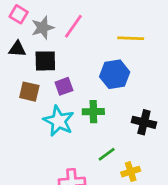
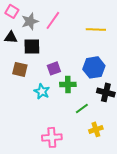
blue hexagon: (115, 74) -> (94, 67), moved
purple square: (64, 86) -> (54, 68), moved
cyan star: (59, 121) -> (42, 91), size x0.7
green line: (107, 154) -> (82, 108), moved

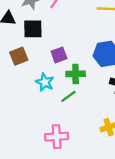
brown square: (20, 69) -> (19, 56), turned -35
green line: (82, 108) -> (68, 96), moved

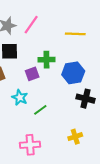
green cross: (76, 74) -> (46, 60), moved

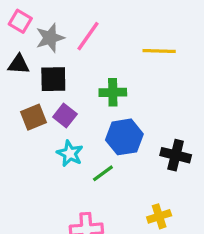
blue hexagon: (73, 73) -> (124, 137), moved
purple square: (32, 74) -> (65, 115), moved, turned -32

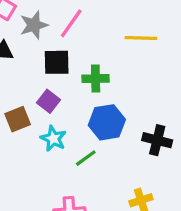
black square: (53, 79) -> (57, 62), moved
brown square: (33, 117) -> (18, 119), moved

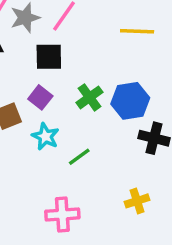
green cross: (96, 79) -> (90, 97), moved, turned -35
blue hexagon: (107, 122) -> (130, 101), moved

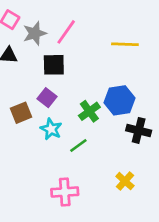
green cross: (90, 97) -> (89, 111), moved
yellow cross: (137, 201) -> (125, 181), turned -30

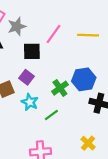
pink line: (66, 32) -> (53, 34), moved

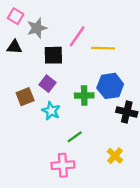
yellow line: (88, 35) -> (103, 48), moved
green cross: (60, 88) -> (84, 95), turned 35
green line: (51, 115) -> (75, 137), moved

